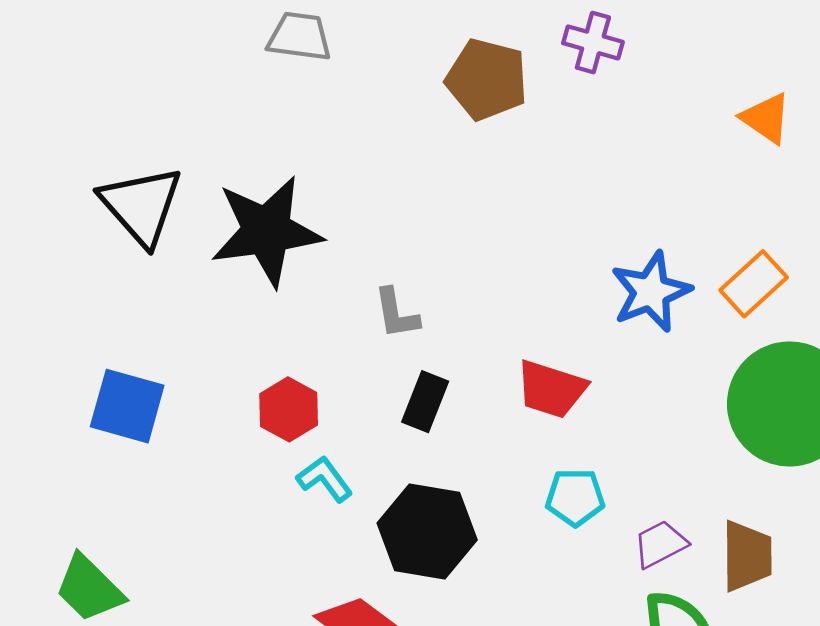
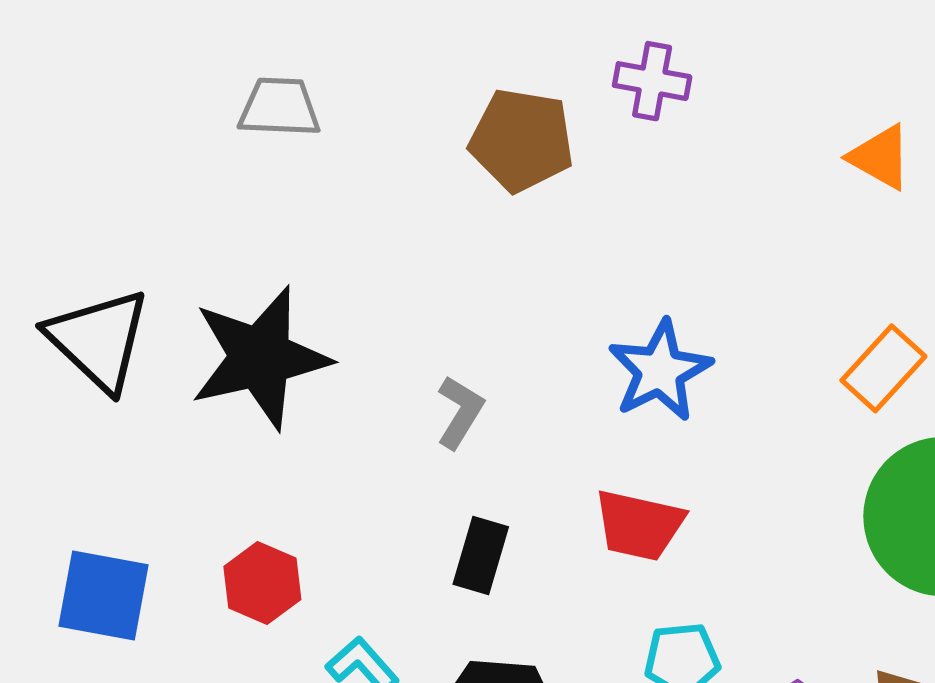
blue star: (651, 292) -> (660, 371), moved
gray L-shape: (396, 314) -> (460, 412), moved, turned -134
red hexagon: (289, 409) -> (262, 583), moved

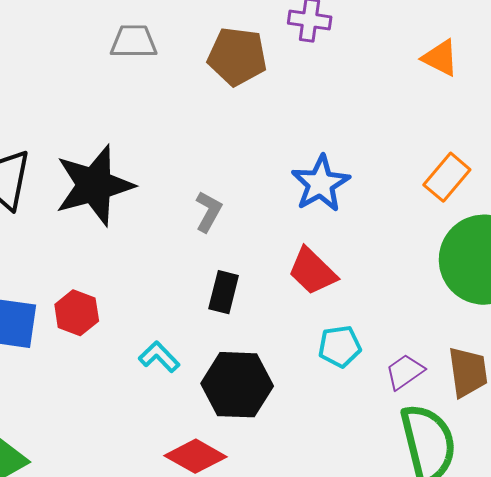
gray trapezoid: (279, 107) -> (134, 42), moved
red trapezoid: (639, 525) -> (312, 271), turned 34
red hexagon: (262, 583) -> (77, 313), moved

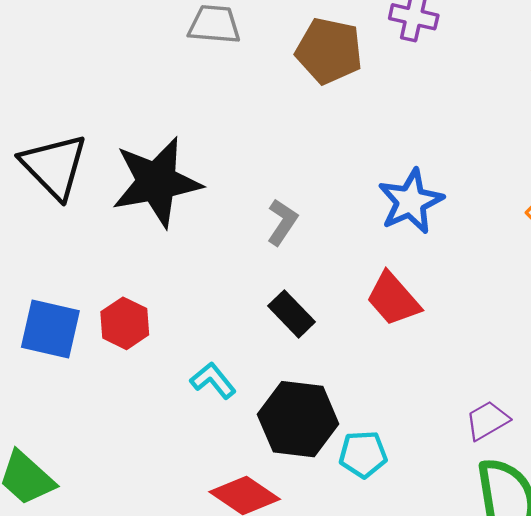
black rectangle: (224, 292) -> (292, 314), turned -63
cyan pentagon: (340, 346) -> (363, 454), moved

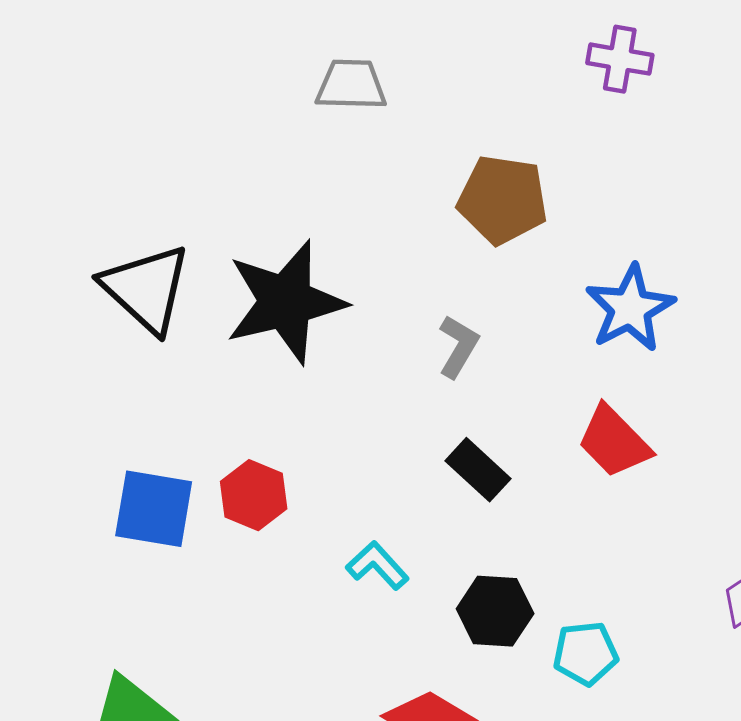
brown pentagon: (329, 51) -> (503, 200), moved
black hexagon: (298, 419) -> (495, 611), size x0.7

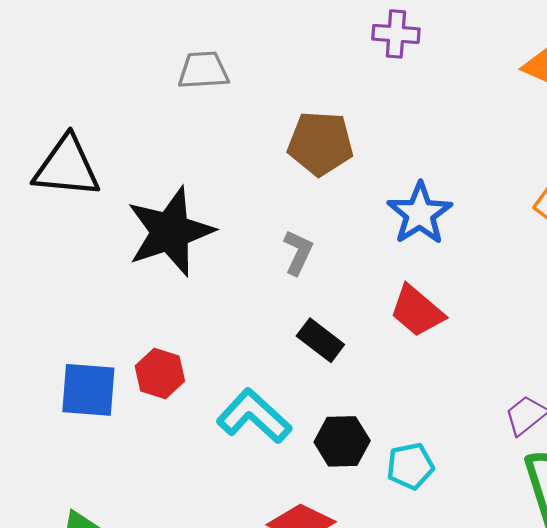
black triangle: (146, 289) -> (67, 167), moved, turned -32
cyan L-shape: (377, 566) -> (254, 416), size x1.6

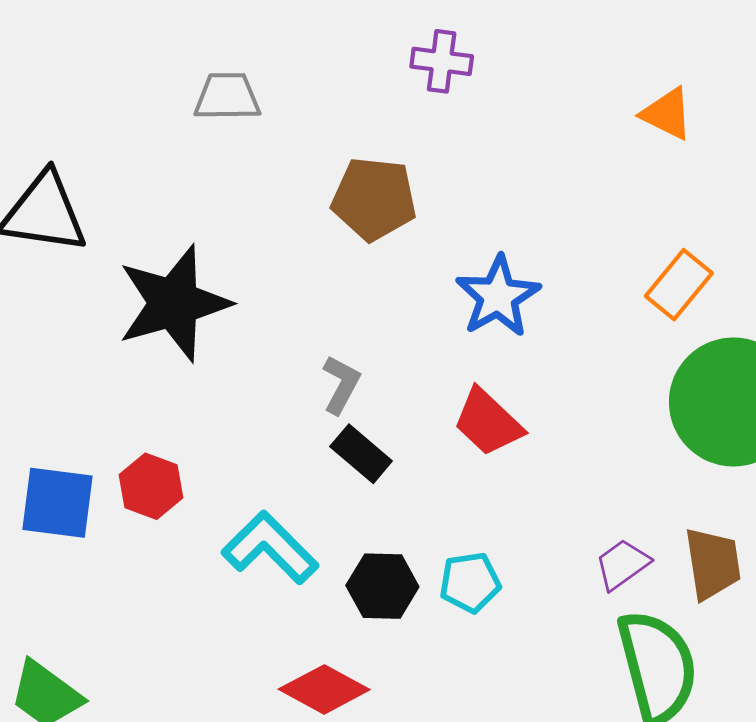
purple cross: (396, 34) -> (442, 61), moved
gray L-shape: (298, 252) -> (341, 384), moved
cyan pentagon: (410, 466) -> (470, 582), moved

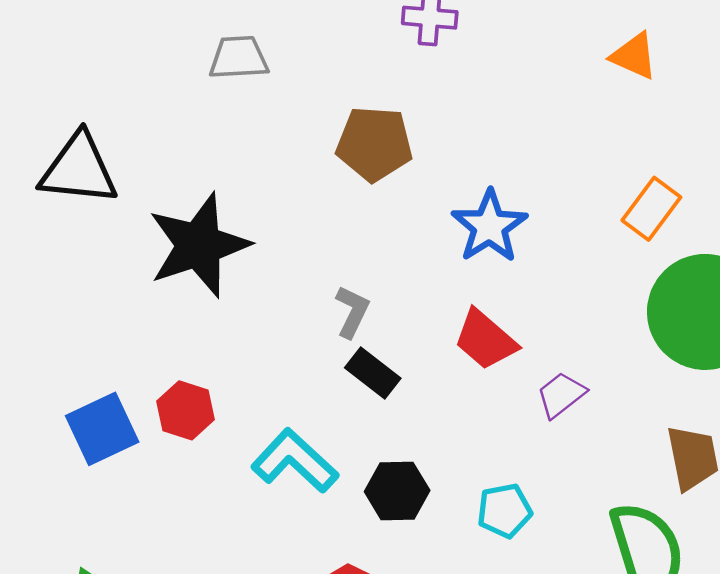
blue square: (57, 503) -> (102, 429), turned -30
purple trapezoid: (622, 564) -> (561, 395), moved
cyan pentagon: (470, 582) -> (504, 511), moved

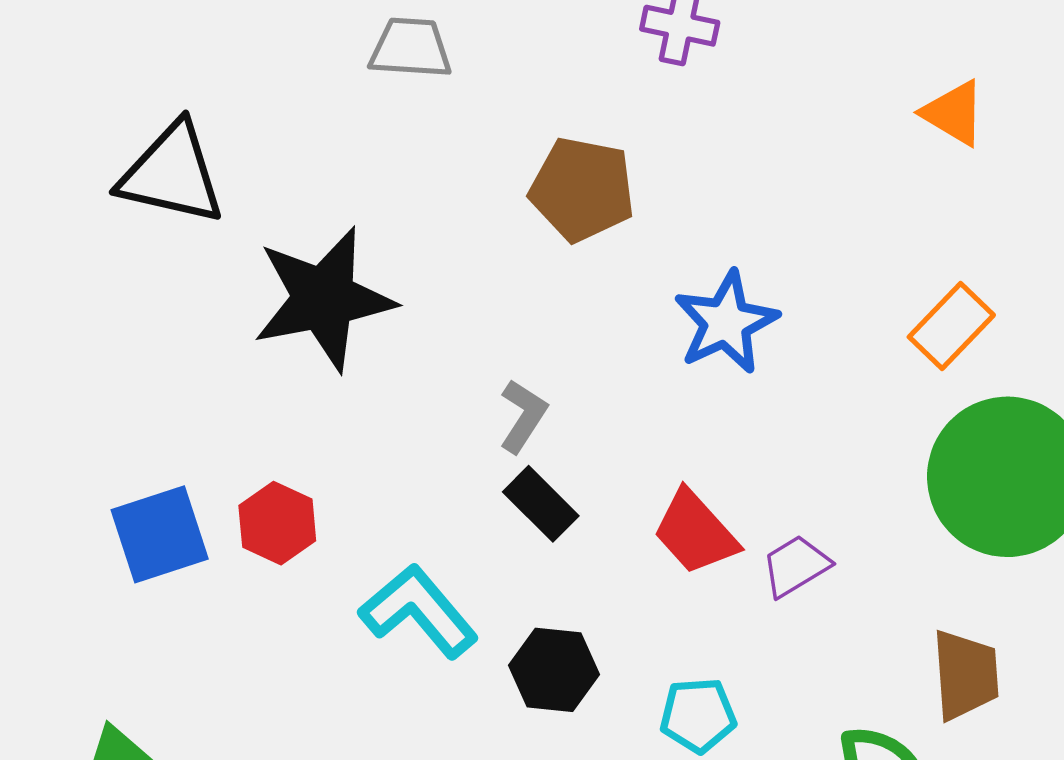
red trapezoid: (485, 340) -> (695, 532), moved

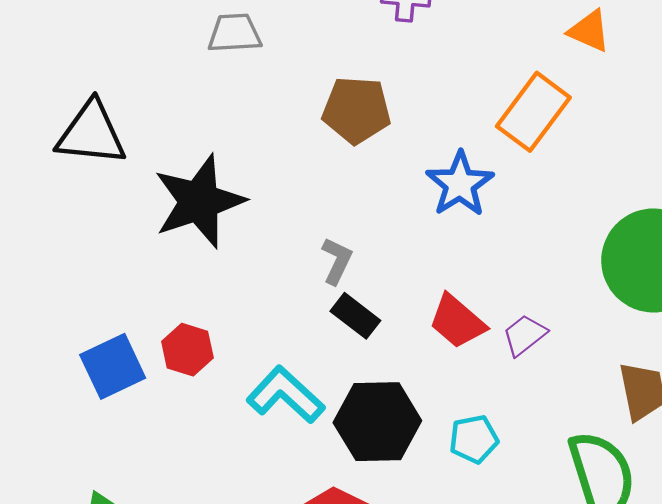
orange rectangle: (951, 326) -> (533, 112), moved, size x1.4
black hexagon: (554, 670) -> (377, 422), size x1.5

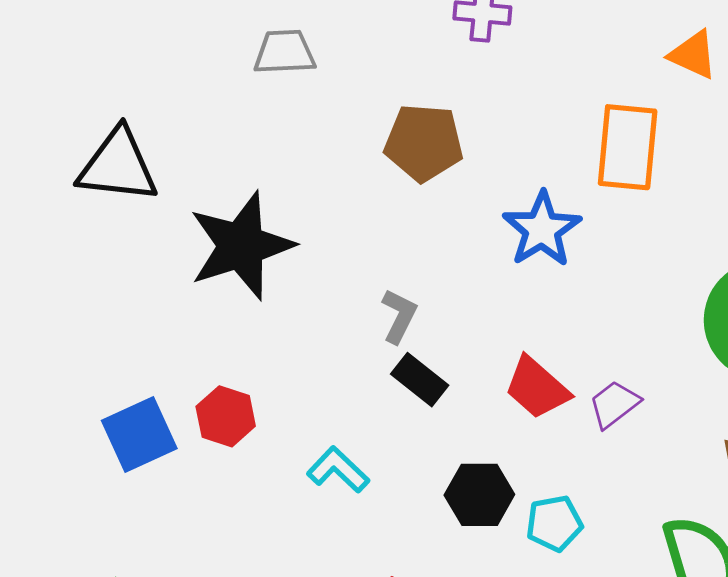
orange rectangle: (533, 112) -> (628, 147), turned -32
cyan L-shape: (286, 395) -> (338, 470), size x0.7
black hexagon: (377, 422) -> (479, 495), moved, size x0.7

